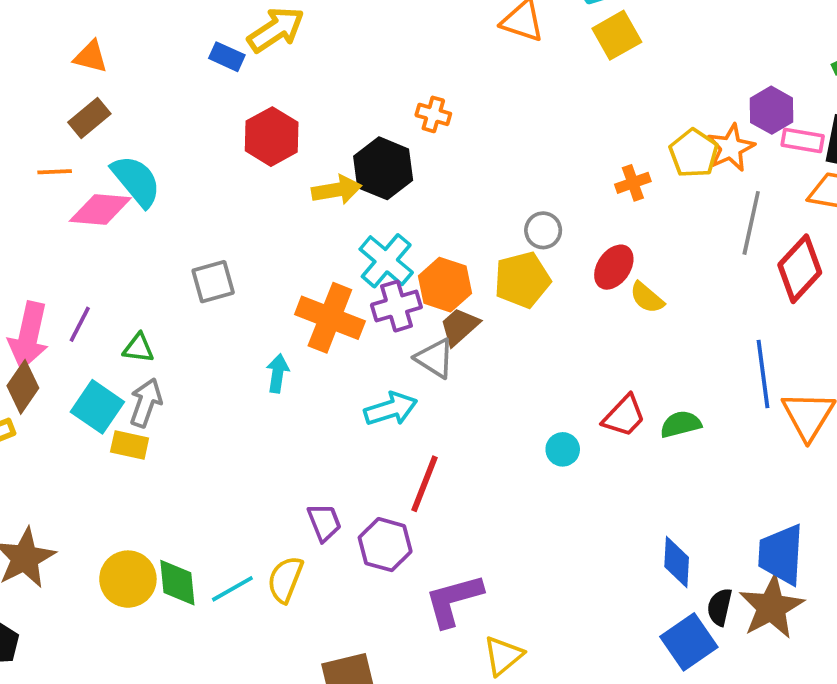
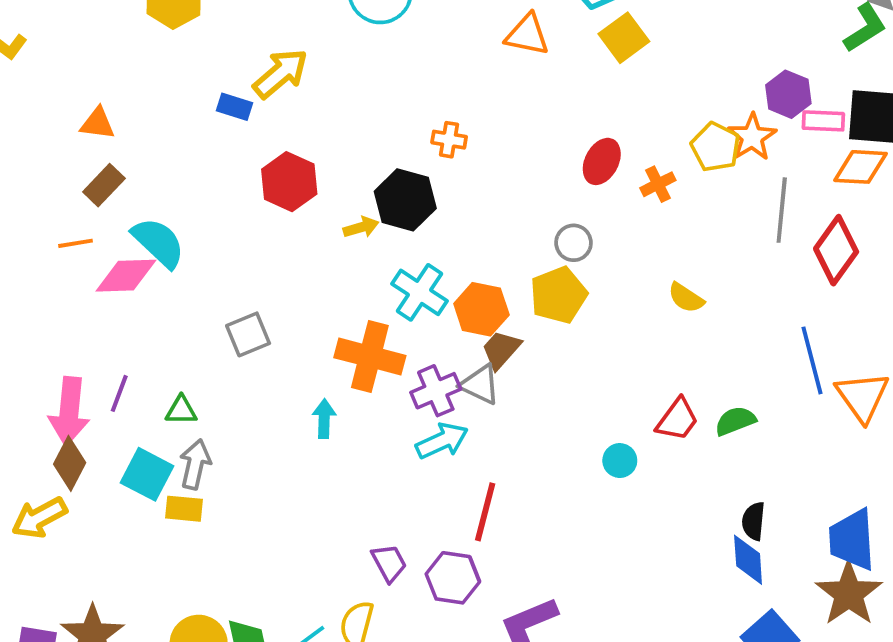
yellow arrow: (337, 190) -> (361, 227), size x0.7
red ellipse: (614, 267) -> (602, 161), moved
purple cross: (396, 306) -> (436, 391), moved
black semicircle: (720, 607) -> (754, 521), moved

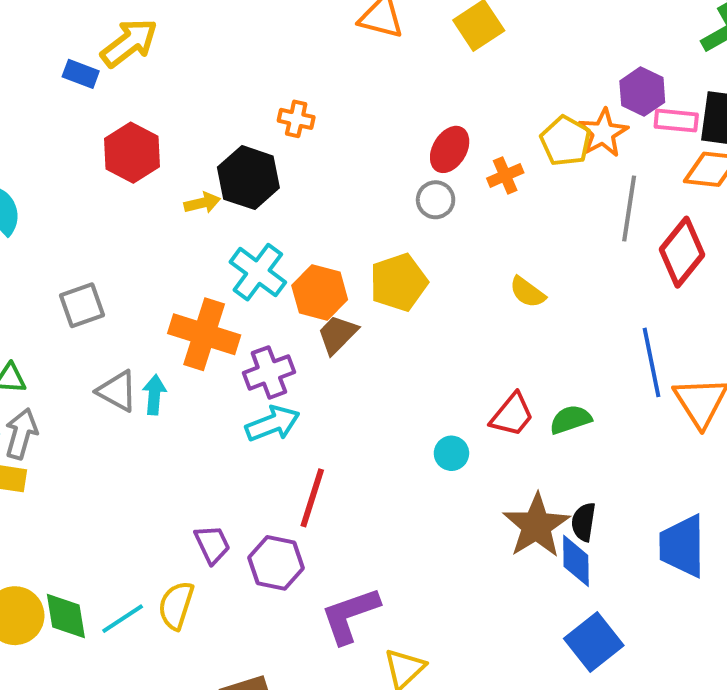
gray circle: (573, 243) -> (436, 200), moved
gray triangle: (480, 385) -> (117, 391), moved
brown star: (849, 594) -> (536, 526), moved

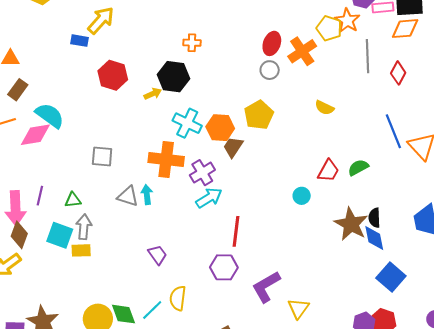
orange cross: (505, 175) -> (302, 51), size x1.6
red diamond: (682, 252) -> (398, 73), size x0.7
gray square: (82, 305) -> (102, 157), turned 35
purple trapezoid: (212, 544) -> (157, 255), moved

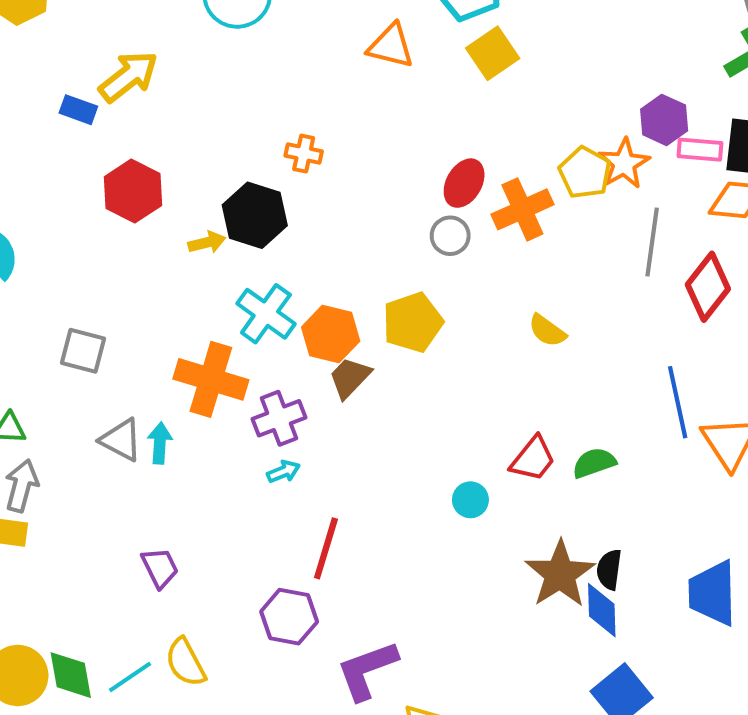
red diamond: (398, 73) -> (708, 287), size x1.4
cyan arrow: (209, 198) -> (283, 471), size x0.6
yellow semicircle: (178, 298) -> (186, 662), turned -45

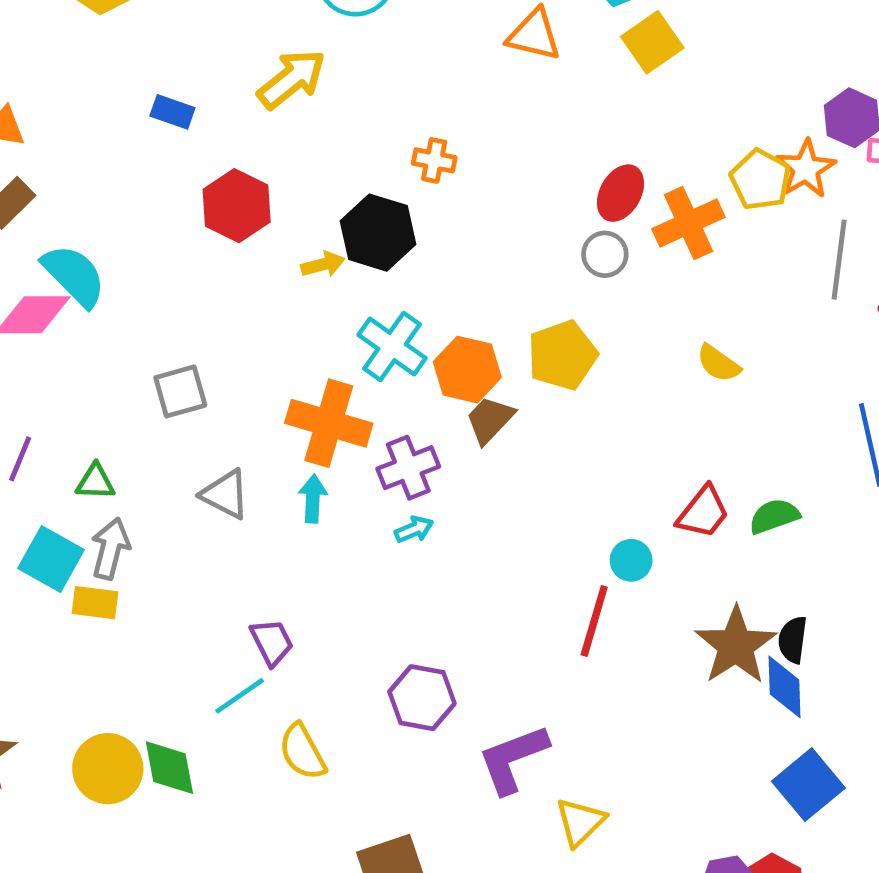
yellow arrow: (128, 77) -> (292, 79), moved
gray square: (83, 351) -> (180, 391), turned -30
cyan arrow: (160, 443) -> (313, 499), moved
red line: (326, 548) -> (594, 621), moved
cyan line: (130, 677) -> (240, 696), moved

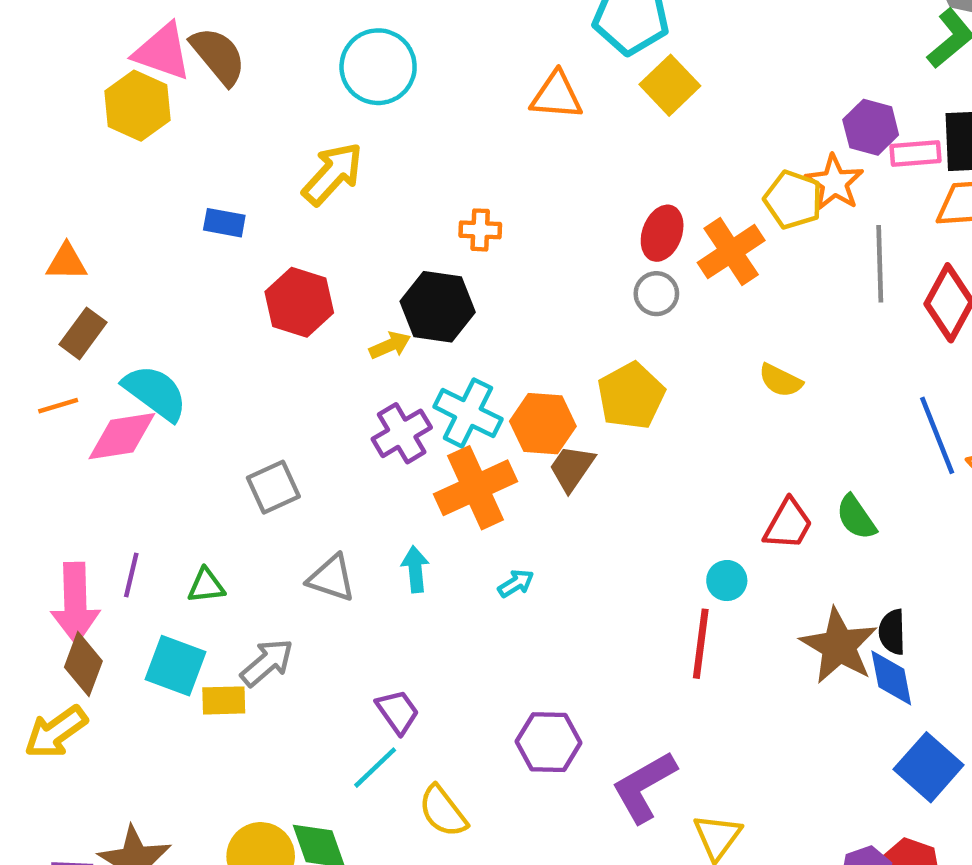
orange cross: (329, 423) -> (476, 488), moved, turned -32
purple cross: (408, 468) -> (402, 433), moved
green semicircle: (774, 516) -> (856, 517), turned -96
gray arrow: (110, 548) -> (267, 663), moved, turned 44

